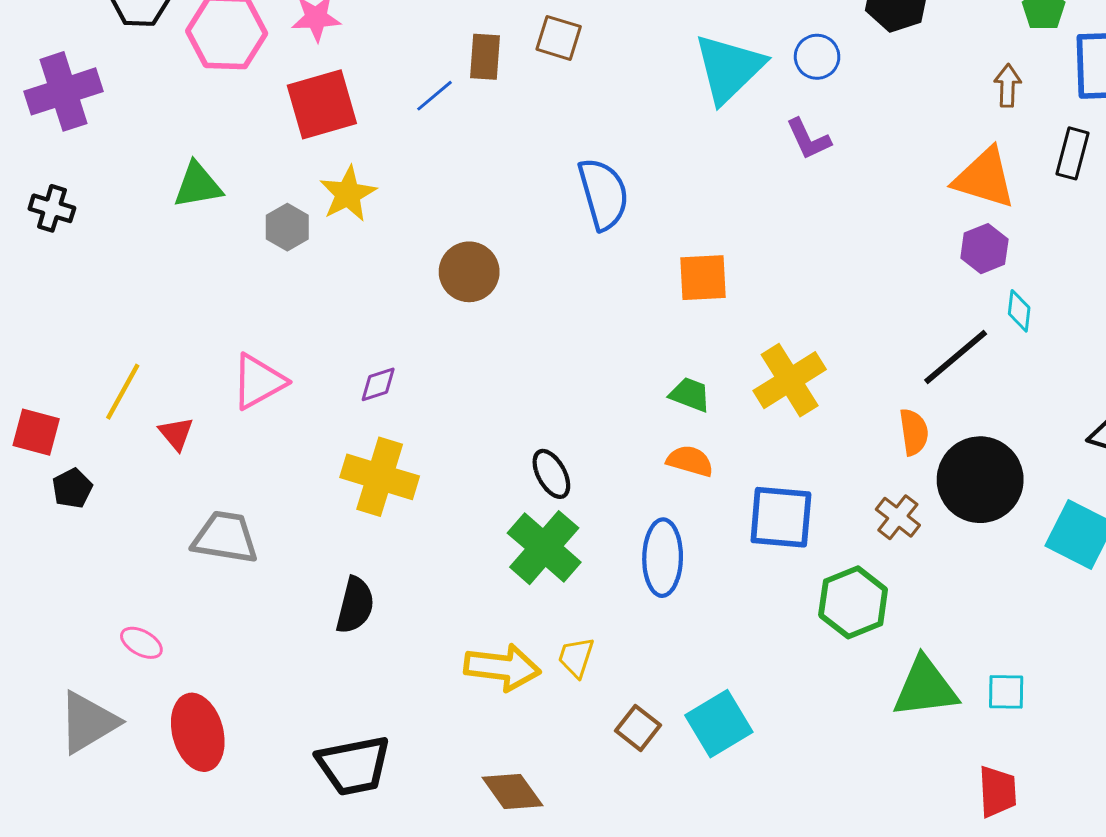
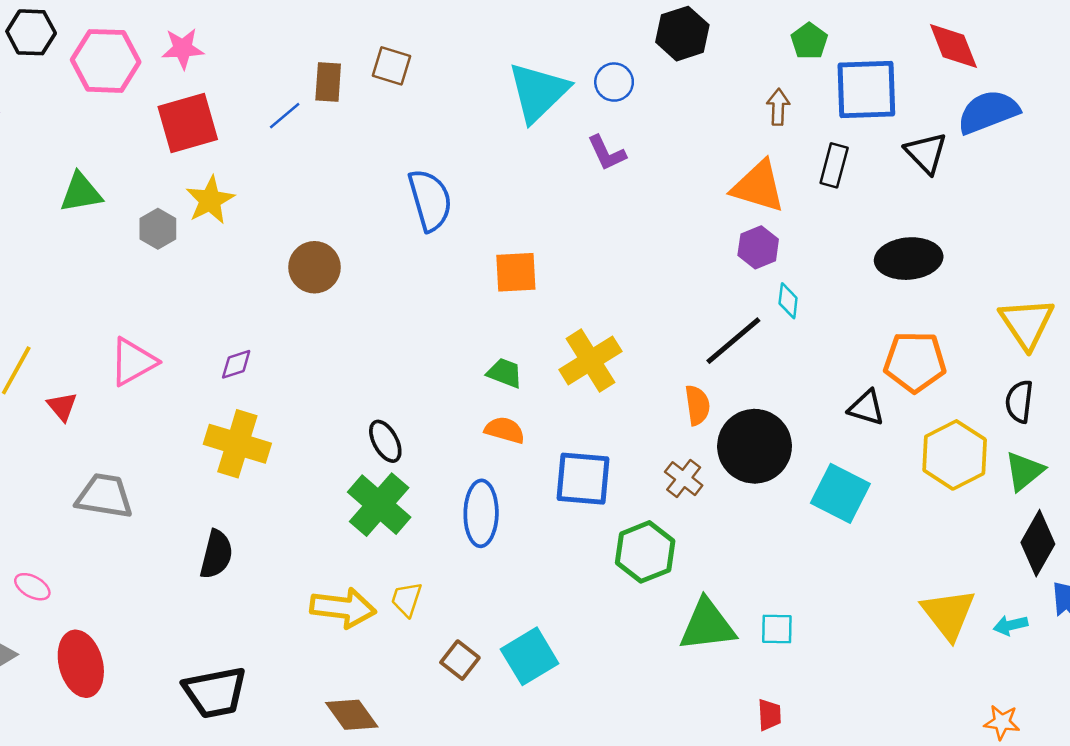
red trapezoid: (997, 791) -> (769, 715), size x0.7

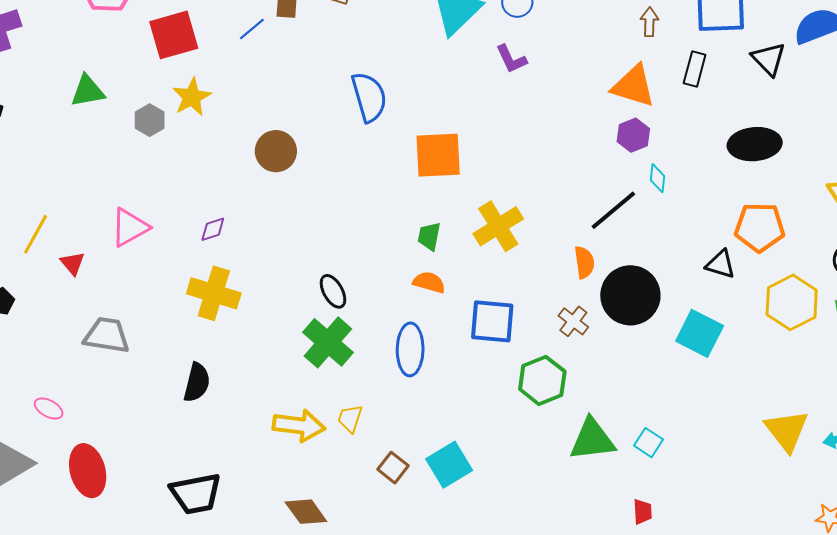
orange square: (516, 272) -> (438, 155), size x1.4
green trapezoid: (505, 373) -> (429, 236), turned -100
cyan square: (777, 629) -> (648, 443), turned 32

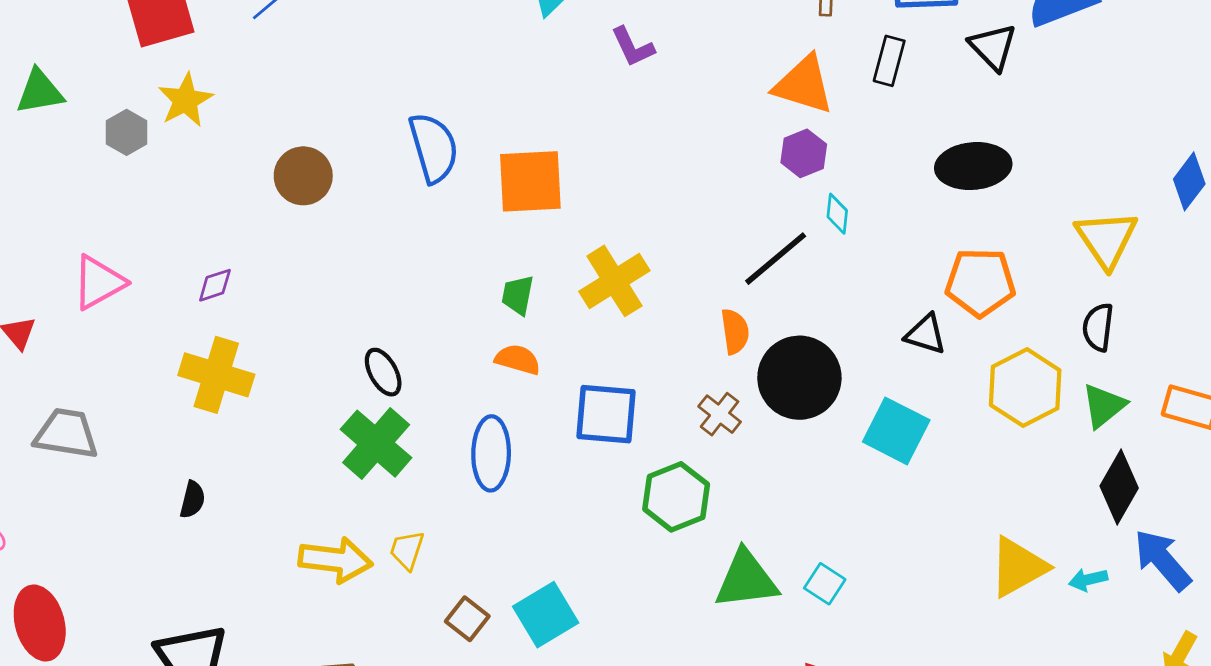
blue semicircle: (369, 97) -> (434, 148), moved
black semicircle: (197, 382) -> (192, 500), size x0.7
yellow triangle: (787, 431) -> (1018, 567), turned 39

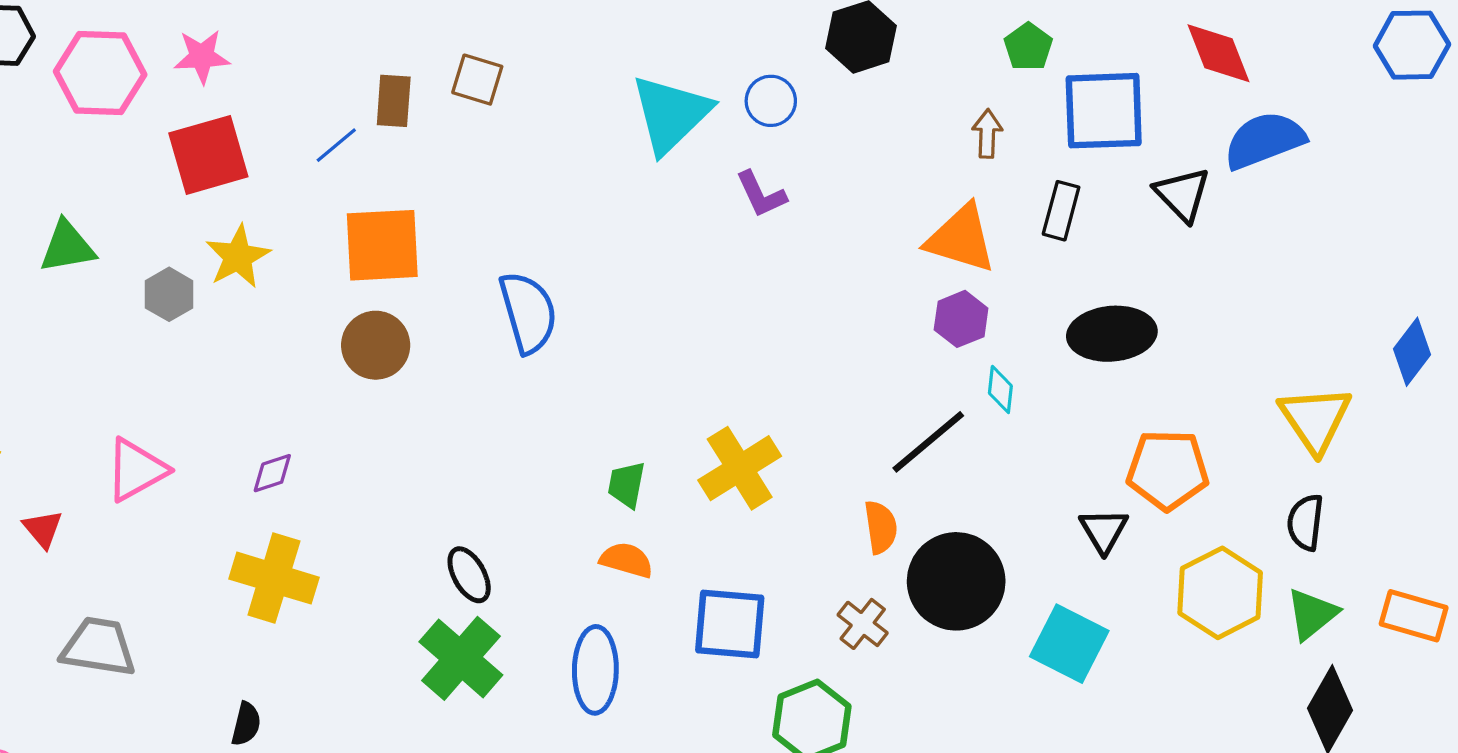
black ellipse: (973, 166) -> (1112, 334), moved
orange square: (530, 181) -> (382, 245), moved
black triangle: (926, 334) -> (1104, 530), turned 42

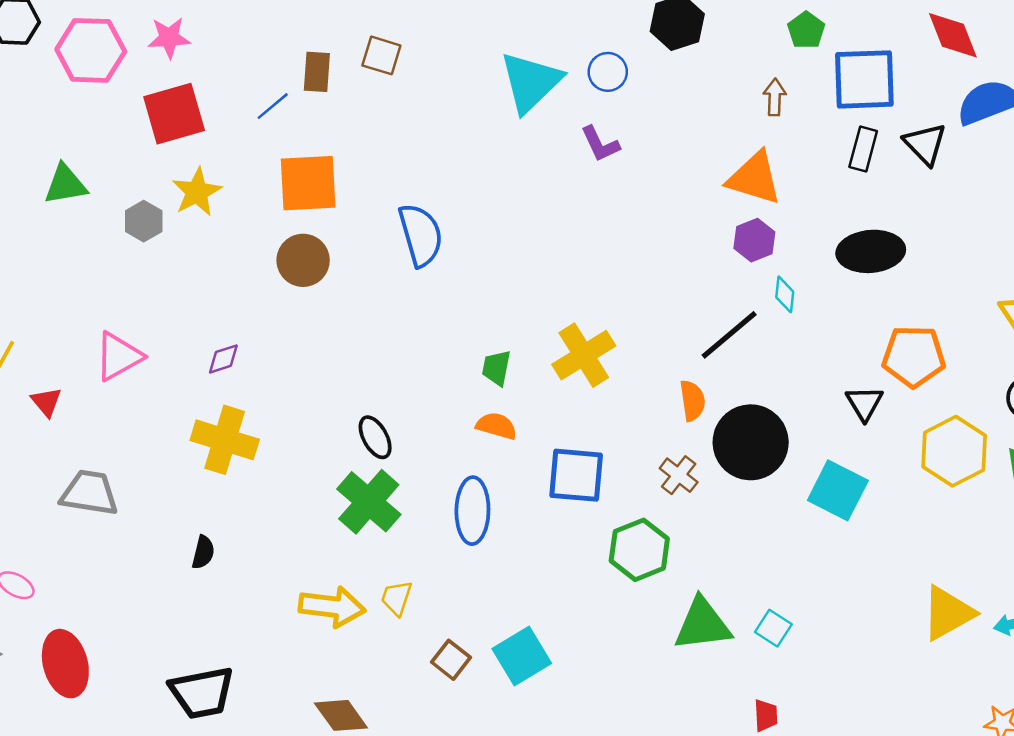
black rectangle: (1061, 211) -> (863, 149), moved

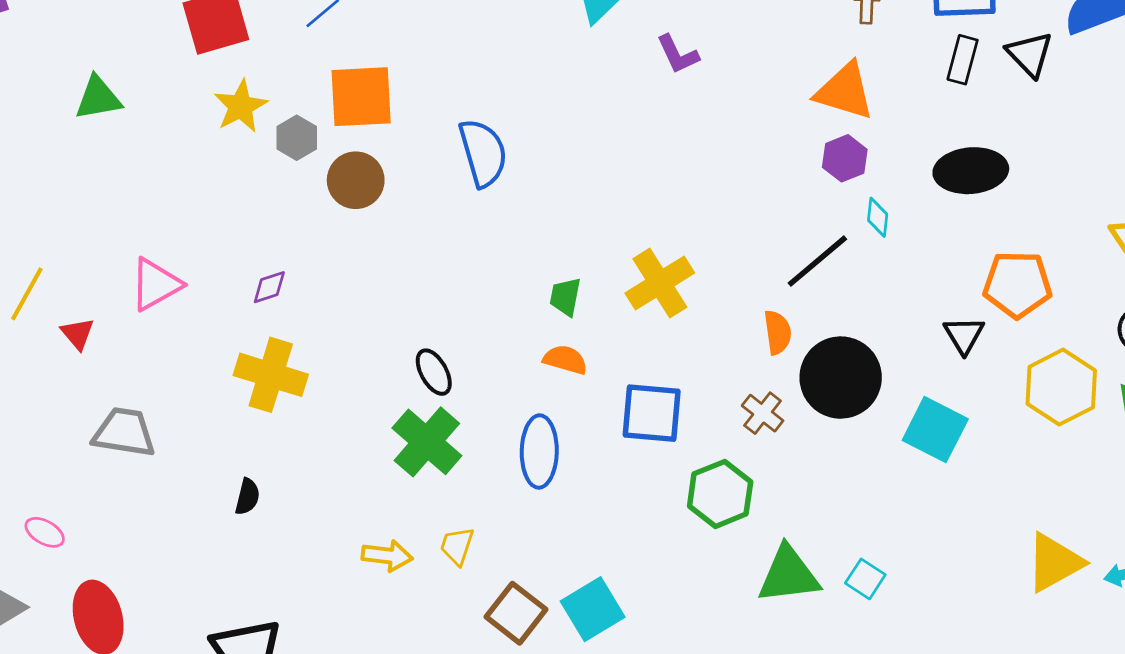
gray hexagon: (144, 221) -> (297, 138), moved
yellow arrow: (332, 607) -> (387, 556), size x0.7
brown square: (451, 660) -> (516, 613), size x1.4

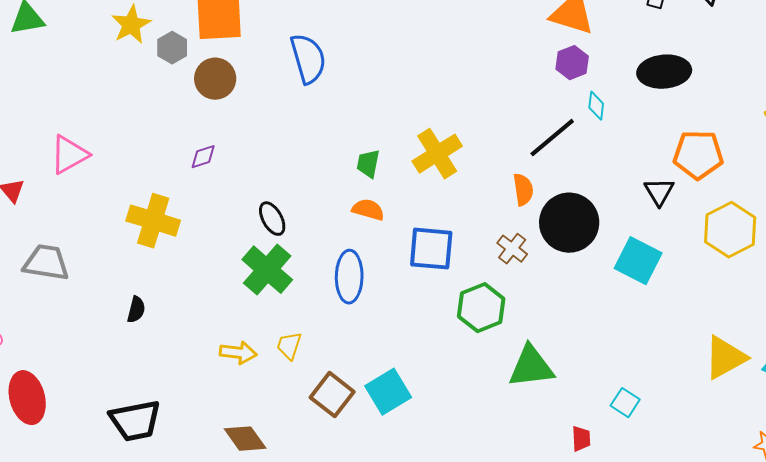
purple diamond: (269, 287) -> (203, 157), moved
cyan square: (865, 579) -> (625, 403), moved

